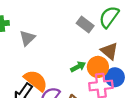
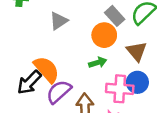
gray triangle: (27, 38) -> (59, 21), moved
orange circle: (98, 67) -> (104, 35), moved

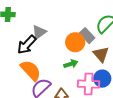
gray rectangle: (115, 16) -> (87, 36), moved
black arrow: (29, 82) -> (27, 45), moved

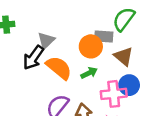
gray rectangle: (87, 36) -> (104, 36), turned -35
orange semicircle: (31, 70) -> (59, 68), moved

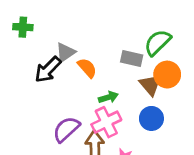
orange circle: (91, 46) -> (167, 75), moved
orange semicircle: (59, 68) -> (87, 68), moved, size x0.7
pink cross: (114, 94) -> (106, 122), moved, turned -30

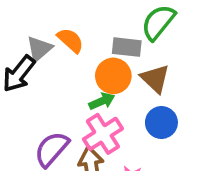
orange semicircle: (87, 68) -> (70, 40), moved
orange circle: (167, 75) -> (113, 76), moved

